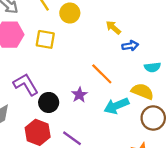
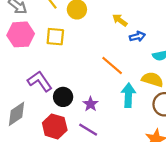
purple star: (79, 95) -> (90, 104), moved
cyan arrow: (116, 106) -> (128, 95), turned 120

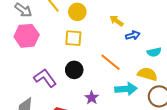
yellow square: (55, 37) -> (73, 38), moved
cyan arrow: (128, 95) -> (126, 89), turned 85
black circle: (63, 97) -> (74, 70), moved

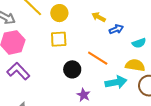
black circle: (74, 70) -> (72, 69), moved
purple L-shape: (45, 78) -> (18, 71), moved

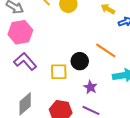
yellow square: (59, 39) -> (59, 72), moved

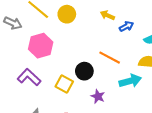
pink hexagon: (20, 32) -> (41, 46), moved
yellow square: (59, 72) -> (64, 84), turned 36

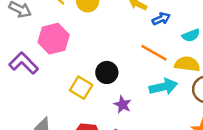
orange line: (110, 58) -> (154, 53), moved
purple L-shape: (29, 77) -> (24, 63), moved

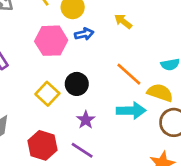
blue arrow: (161, 19) -> (84, 34), moved
pink hexagon: (54, 39) -> (51, 41), moved

